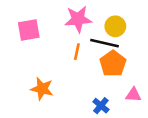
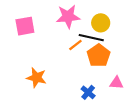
orange line: (77, 52) -> (75, 45), moved, turned 40

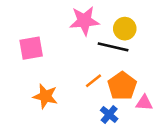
pink square: (25, 26) -> (31, 48), moved
orange line: (75, 45) -> (94, 81), moved
orange pentagon: (99, 56) -> (122, 86), moved

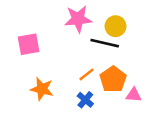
blue cross: (109, 114) -> (85, 100), moved

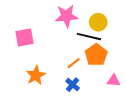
orange pentagon: (113, 79) -> (96, 55), moved
orange star: (42, 89) -> (36, 75), turned 30

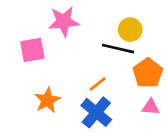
pink star: (66, 16) -> (64, 21), moved
orange pentagon: (96, 55) -> (148, 73), moved
blue cross: (73, 85) -> (96, 112), size x1.6

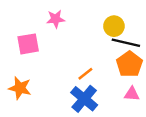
pink star: (64, 21) -> (56, 19), size x0.7
black line: (118, 49) -> (126, 43), moved
orange star: (47, 100) -> (20, 88), moved, turned -30

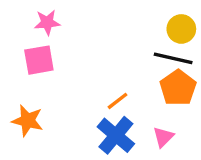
pink star: (56, 19) -> (47, 22), moved
yellow circle: (114, 26) -> (181, 29), moved
pink triangle: (132, 94) -> (163, 137), moved, turned -49

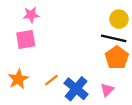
orange line: (117, 101) -> (51, 80), moved
orange star: (28, 121) -> (18, 79), turned 30

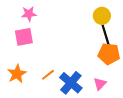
yellow circle: (119, 19) -> (102, 16), moved
black line: (114, 38) -> (106, 36), turned 60
orange pentagon: (117, 58) -> (109, 54), turned -30

